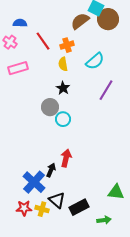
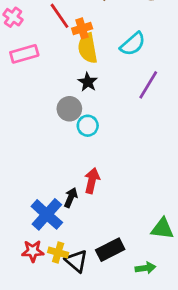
orange cross: (67, 45) -> (82, 28), moved
yellow semicircle: (63, 64) -> (88, 48), size x1.5
black triangle: (57, 200) -> (76, 261), moved

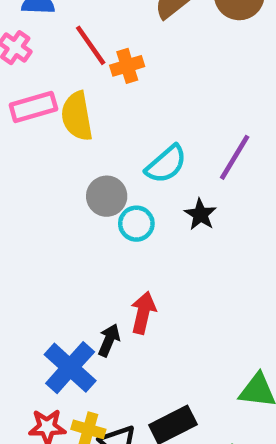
cyan semicircle: (133, 44) -> (166, 164), moved
yellow semicircle: (88, 48) -> (77, 116), moved
black star: (88, 82) -> (200, 214), moved

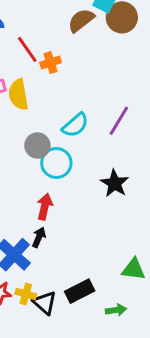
black star: (200, 214) -> (115, 183), moved, size x1.4
cyan circle: (136, 224) -> (56, 163), size x1.4
red arrow: (143, 313) -> (45, 207), moved

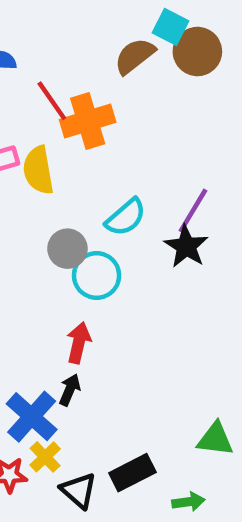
orange cross: (51, 63) -> (88, 121), size x1.6
black star: (115, 183) -> (186, 246), moved
yellow cross: (26, 294) -> (45, 457), moved, turned 30

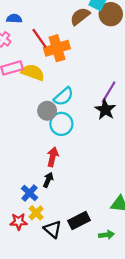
yellow semicircle: (38, 170) -> (33, 72), turned 120
cyan semicircle: (126, 217) -> (64, 96), moved
blue cross: (32, 417) -> (30, 193), size x0.7

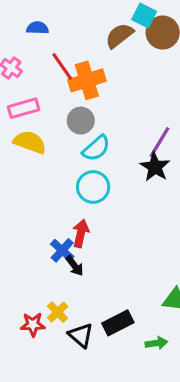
blue semicircle: (14, 19) -> (37, 28), moved
yellow semicircle: (33, 72) -> (30, 142), moved
gray circle: (47, 111) -> (81, 121), moved
black arrow: (48, 180) -> (75, 266), turned 120
blue cross: (30, 193) -> (62, 250), moved

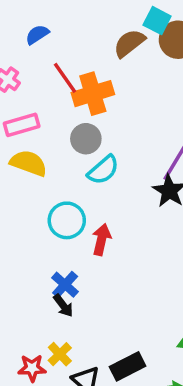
blue semicircle: (37, 28) -> (37, 34), turned -35
cyan circle: (93, 187) -> (67, 220), moved
red arrow: (81, 233) -> (102, 239), moved
black arrow: (75, 266) -> (63, 306), moved

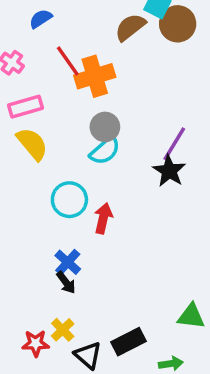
gray circle: (86, 139) -> (105, 127), moved
yellow semicircle: (29, 163) -> (32, 144), turned 30

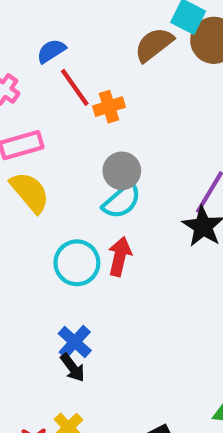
blue semicircle: (41, 19) -> (51, 51), moved
orange cross: (95, 76) -> (109, 107), size x0.6
red arrow: (103, 218) -> (120, 256), moved

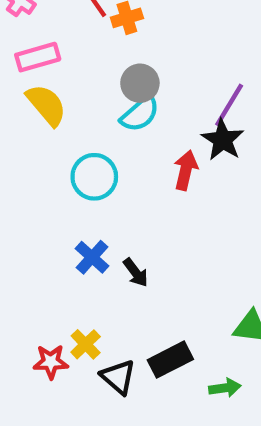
red arrow: (120, 256) -> (186, 170), moved
black arrow: (73, 368) -> (136, 273), moved

